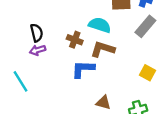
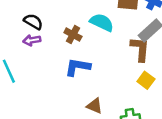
black semicircle: (37, 33) -> (33, 22), turned -54
brown L-shape: (103, 49) -> (140, 49), moved, turned 70

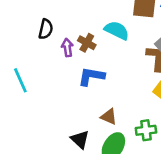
black semicircle: (33, 22) -> (46, 29), turned 72
purple arrow: (32, 40) -> (67, 48), moved, turned 91

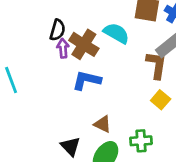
black semicircle: (46, 29) -> (57, 30), moved
brown cross: (87, 43) -> (84, 44), size x1.5

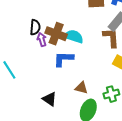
cyan semicircle: (116, 33) -> (74, 36), moved
black triangle: (71, 146) -> (49, 99), moved

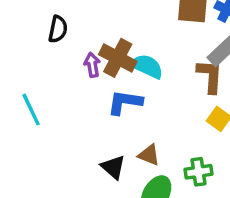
black semicircle: (35, 27) -> (58, 29), moved
black triangle: (49, 99) -> (113, 167), moved

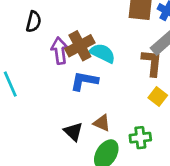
brown cross: (118, 58) -> (80, 46), turned 32
purple arrow: (92, 65) -> (60, 51), size x1.4

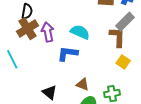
brown cross: (80, 46) -> (27, 29), moved
black triangle: (73, 132) -> (50, 92), moved

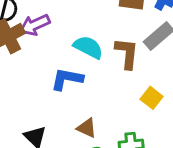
purple arrow: (48, 32) -> (35, 25), moved, turned -108
brown L-shape: (117, 37) -> (127, 53), moved

